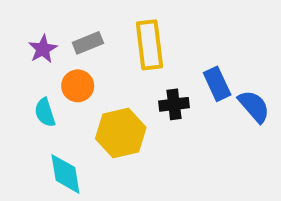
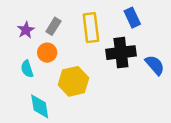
gray rectangle: (88, 43) -> (53, 26), turned -36
blue rectangle: (217, 84) -> (132, 18), moved
black cross: (174, 104) -> (121, 53), moved, size x1.6

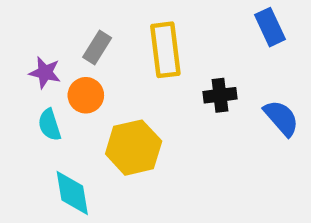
blue rectangle: (132, 18) -> (270, 27), moved
purple star: (26, 30) -> (45, 73), moved, turned -30
black cross: (121, 53) -> (220, 95), size x0.6

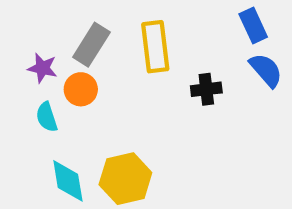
gray rectangle: (97, 48) -> (91, 45), size x1.4
blue semicircle: (281, 118) -> (266, 70), moved
yellow hexagon: (134, 148) -> (125, 179), moved

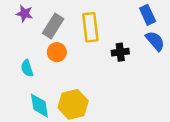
purple star: (42, 68) -> (25, 14), moved
orange circle: (81, 89) -> (57, 52), moved

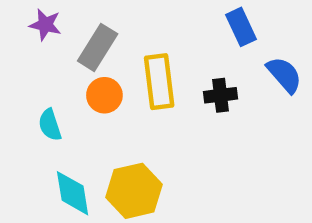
blue rectangle: (148, 15) -> (241, 27), moved
yellow rectangle: (90, 27) -> (159, 82), moved

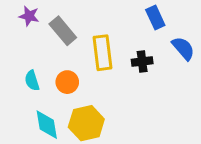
gray rectangle: (98, 47) -> (63, 31), turned -72
orange circle: (104, 95) -> (67, 82), moved

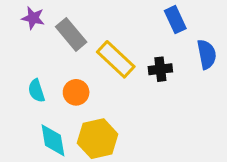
blue semicircle: (183, 48) -> (207, 54), turned 30
yellow rectangle: (102, 53) -> (116, 59), turned -40

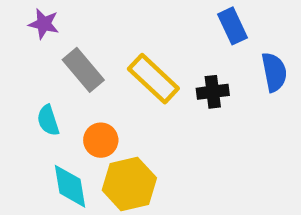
gray rectangle: (71, 34) -> (83, 70), moved
orange circle: (76, 92) -> (101, 140), moved

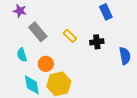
blue semicircle: (274, 72) -> (125, 56), moved
yellow rectangle: (153, 79) -> (70, 36), size x0.6

